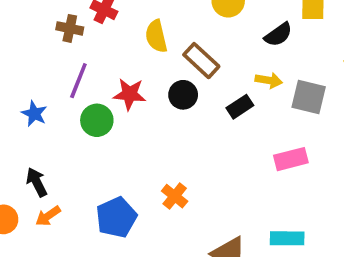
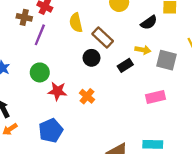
purple line: (78, 81) -> (40, 35), moved
red star: (130, 94) -> (57, 91), moved
orange cross: (175, 196) -> (87, 96), moved

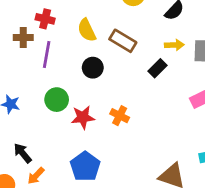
black circle: (91, 58) -> (93, 68), moved

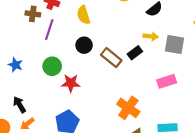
brown rectangle: (123, 41) -> (111, 58), moved
orange cross: (120, 116) -> (128, 108), moved, size x1.5

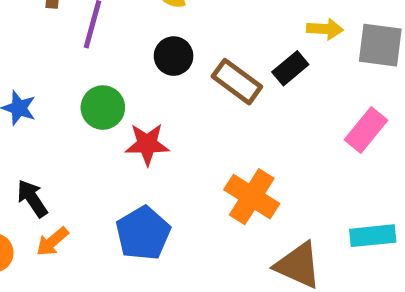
pink rectangle: (167, 81) -> (366, 130), turned -30
orange cross: (128, 108) -> (252, 197), moved

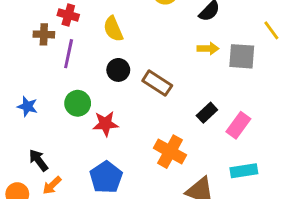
black rectangle: (290, 68) -> (207, 113), moved
pink rectangle: (366, 130) -> (238, 125), moved

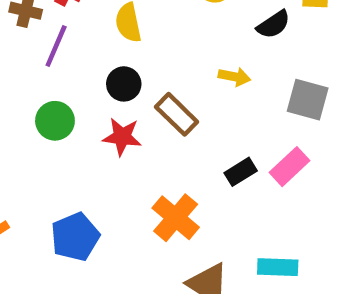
yellow arrow: (208, 49) -> (234, 77), moved
red star: (105, 124) -> (122, 137), moved
pink rectangle: (238, 125) -> (289, 167), moved

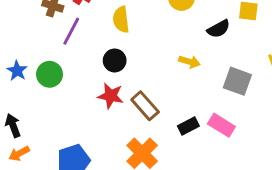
brown rectangle: (177, 114) -> (145, 106), moved
green circle: (55, 121) -> (50, 74), moved
pink rectangle: (289, 167) -> (221, 125), turned 70

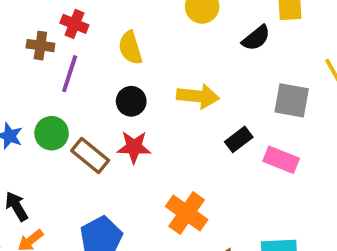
yellow arrow: (189, 62) -> (198, 96), moved, size x1.5
brown rectangle: (145, 106) -> (90, 155), moved
black rectangle: (188, 126) -> (239, 139), moved

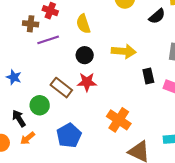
purple line: (70, 74) -> (48, 40), turned 55
green circle: (52, 133) -> (40, 105), moved
black rectangle: (239, 139) -> (148, 76), turned -64

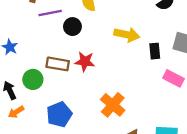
black circle: (85, 55) -> (72, 27), moved
black rectangle: (148, 76) -> (155, 51), moved
brown rectangle: (61, 88) -> (58, 64), turned -35

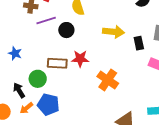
orange cross: (113, 105) -> (108, 80), moved
blue pentagon: (59, 114) -> (48, 105), moved, turned -30

